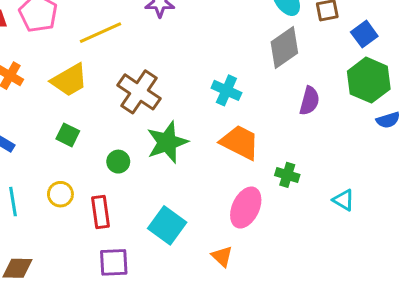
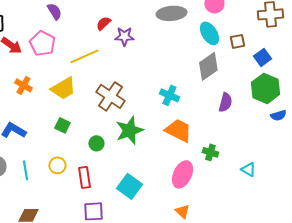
orange triangle: (222, 256) -> (182, 211), moved

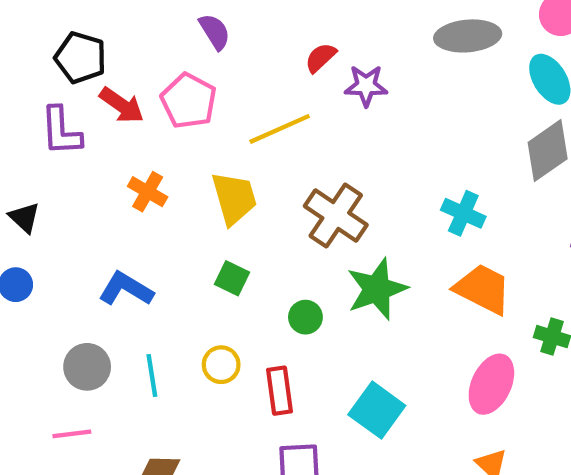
yellow trapezoid: (63, 88) -> (234, 198), turned -76

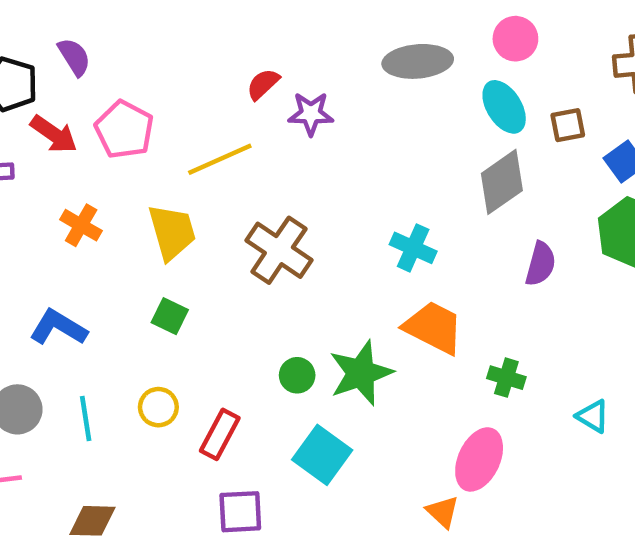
purple semicircle: (215, 32) -> (74, 57), moved
green star: (377, 289) -> (361, 373), moved
green circle: (305, 317) -> (297, 375), moved
pink ellipse: (491, 384) -> (479, 459), moved
red rectangle: (280, 391) -> (220, 434), turned 36

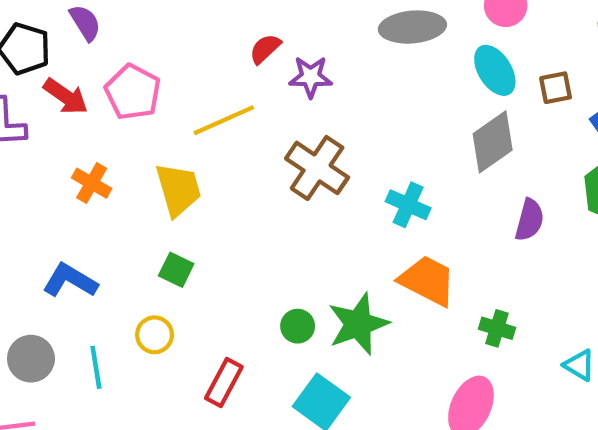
brown cross: (279, 250) -> (317, 168), moved
yellow circle: (158, 407) -> (155, 335), moved

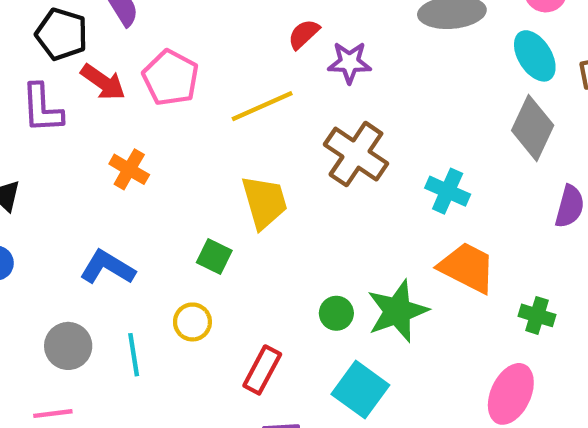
gray diamond: (493, 142) -> (533, 128), turned -30
yellow trapezoid: (178, 190) -> (264, 202), moved

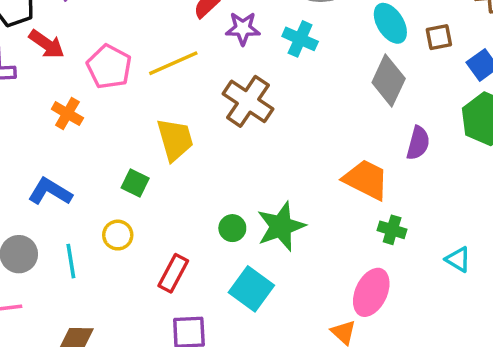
pink pentagon: (171, 78) -> (109, 67), moved
cyan cross: (448, 191) -> (300, 39), moved
orange trapezoid: (467, 267) -> (366, 180), moved

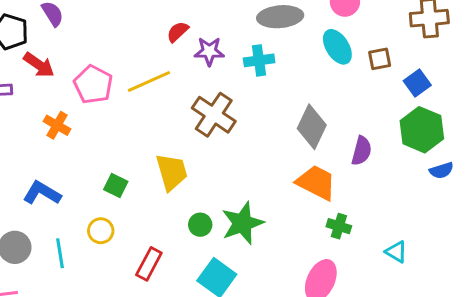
cyan cross: (300, 39) -> (259, 60), turned -32
gray diamond: (389, 81) -> (312, 127), moved
yellow trapezoid: (175, 140) -> (172, 172), moved

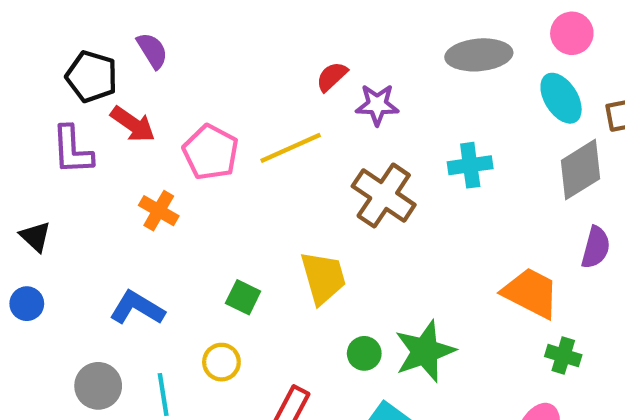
cyan cross: (259, 60) -> (470, 165), moved
gray diamond: (312, 127) -> (581, 170), moved, turned 33

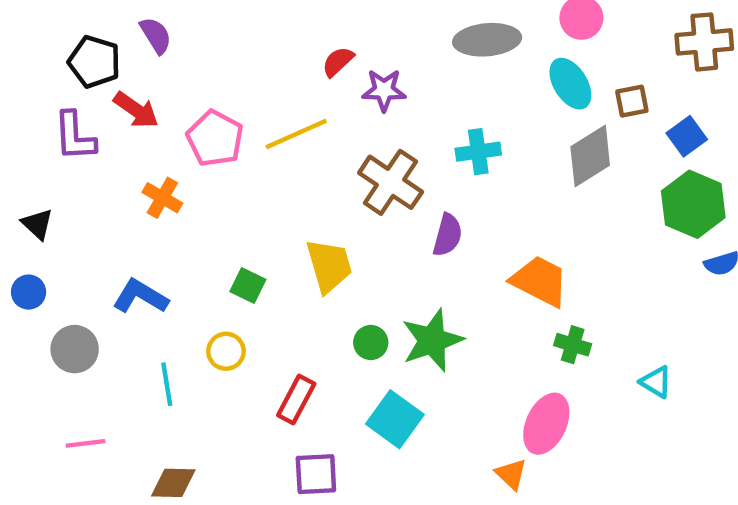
purple semicircle: (596, 247) -> (448, 235), moved
gray circle: (98, 386) -> (75, 349), moved

